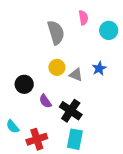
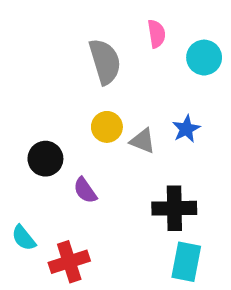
black cross: (71, 111) -> (174, 208), moved, turned -35
cyan rectangle: (75, 139) -> (186, 262), moved

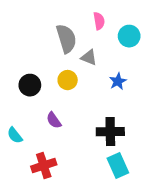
gray triangle: (143, 141) -> (89, 57), moved
black circle: (45, 159) -> (30, 85), moved
cyan semicircle: (24, 238) -> (15, 135), moved
cyan rectangle: (186, 262) -> (118, 165), turned -35

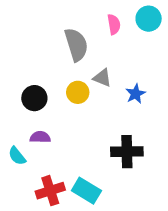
cyan circle: (129, 36) -> (149, 19), moved
gray triangle: (89, 57) -> (102, 78), moved
purple semicircle: (54, 120) -> (40, 137), moved, turned 126
cyan rectangle: (118, 165) -> (86, 191), moved, turned -35

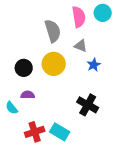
pink semicircle: (114, 24) -> (79, 17), size x1.5
gray triangle: (102, 78) -> (81, 46), moved
yellow circle: (78, 92) -> (54, 64), size x1.5
black cross: (127, 152) -> (88, 105), turned 30

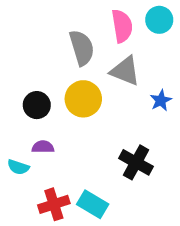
gray triangle: (81, 46) -> (125, 71), size x1.5
blue star: (94, 65) -> (161, 100), moved
cyan semicircle: (12, 108) -> (18, 167), turned -32

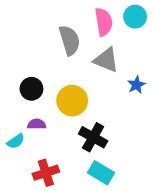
yellow circle: (83, 99) -> (72, 101), moved
black cross: (136, 162) -> (93, 137), moved
cyan semicircle: (18, 167) -> (16, 141), turned -54
cyan rectangle: (93, 204) -> (101, 173), moved

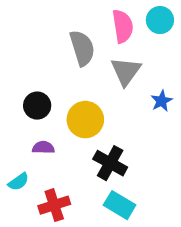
gray triangle: (106, 60) -> (126, 71), turned 44
cyan semicircle: (16, 141) -> (18, 182), moved

